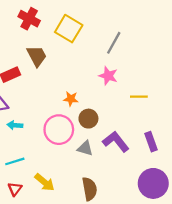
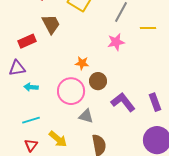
pink star: (108, 76) -> (116, 42), turned -30
yellow line: (139, 97) -> (148, 28), moved
gray triangle: (85, 148) -> (86, 116), moved

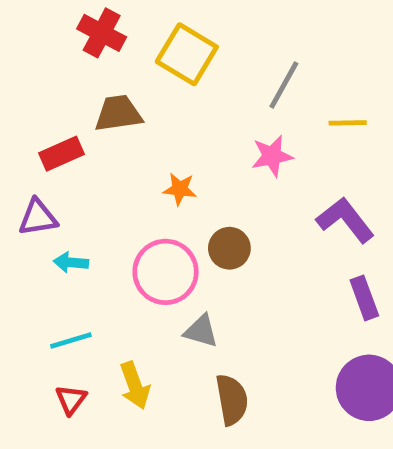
brown trapezoid: (51, 24) -> (118, 113), turned -70
orange star: (82, 63) -> (180, 189), moved
purple L-shape: (123, 102) -> (345, 220), moved
yellow arrow: (58, 139) -> (135, 385), turned 30

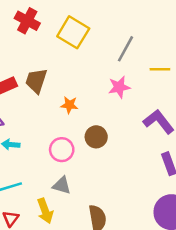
brown trapezoid: (118, 113) -> (36, 81), moved, turned -64
pink circle: (166, 272) -> (62, 150), size x0.7
gray triangle: (201, 331) -> (62, 185), moved

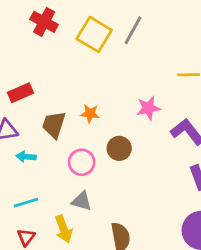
gray line: (125, 49) -> (133, 30), moved
brown trapezoid: (36, 81) -> (54, 125), moved
pink star: (119, 87) -> (148, 108), moved

